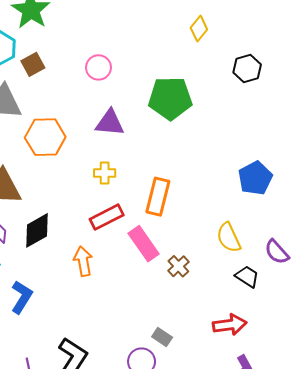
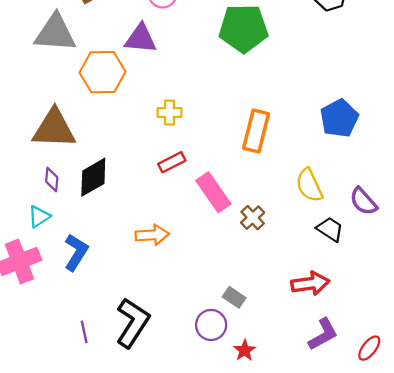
purple triangle: (110, 123) -> (141, 39), moved
orange rectangle: (158, 197) -> (256, 131), moved
red rectangle: (107, 217) -> (172, 162), size x0.7
orange arrow: (83, 261) -> (152, 235), moved, turned 96

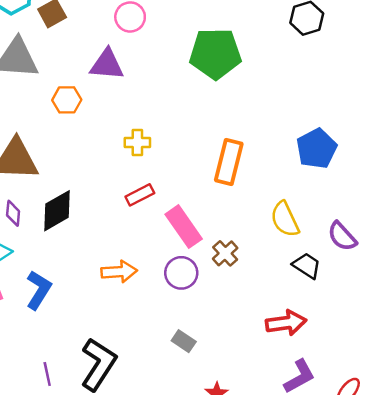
orange hexagon: (103, 72) -> (67, 100), size x0.6
gray rectangle: (234, 297) -> (184, 341), moved
purple circle: (211, 325) -> (181, 273), moved

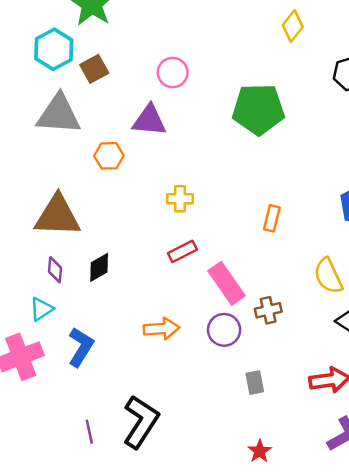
orange rectangle: (229, 162) -> (272, 218), size x0.6
black diamond: (57, 211) -> (99, 267), size x0.7
brown cross: (225, 253) -> (268, 310), turned 30
gray rectangle: (184, 341) -> (255, 383), moved, turned 45

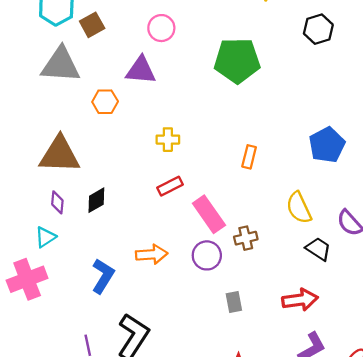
blue L-shape: (81, 347) -> (103, 276), moved

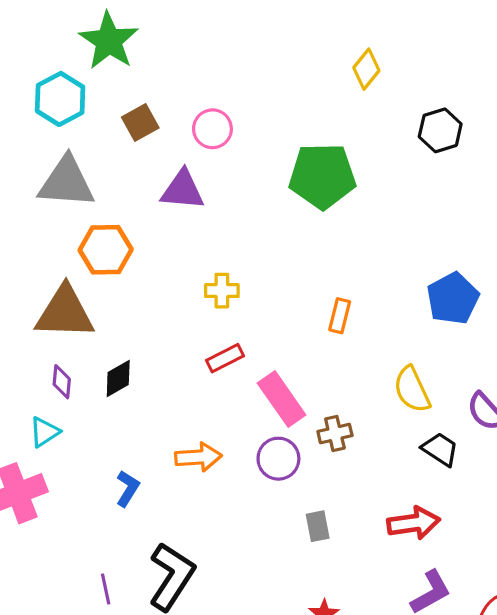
brown square: (92, 25) -> (140, 123), moved
orange hexagon: (105, 102) -> (106, 250), moved, size x1.4
blue L-shape: (103, 276) -> (128, 488), size x0.7

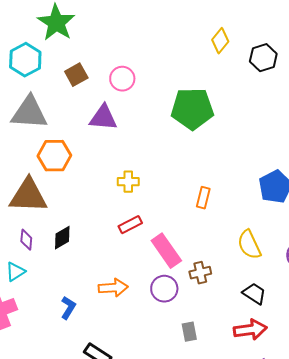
black hexagon: (440, 130) -> (263, 58), moved
black trapezoid: (440, 449) -> (254, 294), moved

